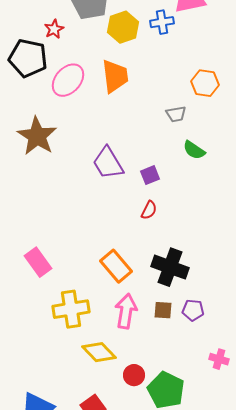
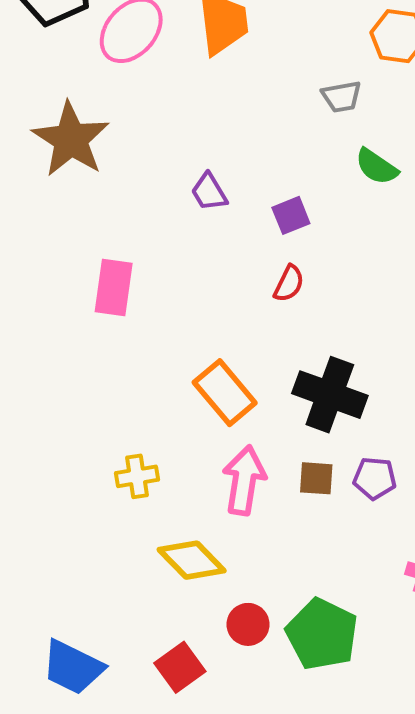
purple trapezoid: (108, 163) -> (209, 192), size x0.6
pink rectangle: (38, 262) -> (114, 287), moved, turned 44
yellow cross: (71, 309) -> (137, 476), size x0.6
red circle: (134, 375) -> (248, 624), moved

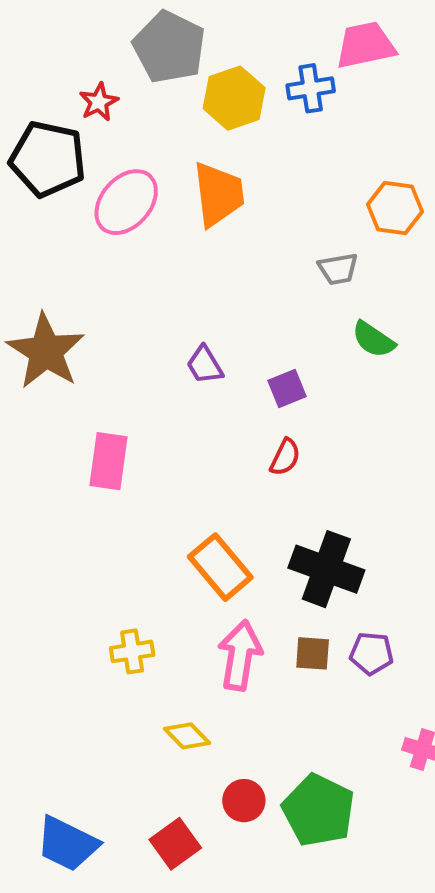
brown star: (71, 139) -> (46, 351), moved
yellow diamond: (192, 560) -> (187, 736), size x0.7

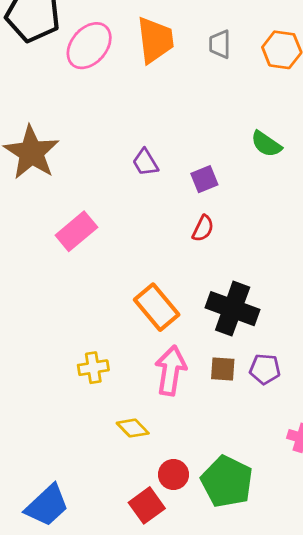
gray trapezoid: (338, 269) -> (220, 44), moved, turned 100
pink rectangle: (108, 461) -> (76, 231), turned 42
blue trapezoid: (67, 844) -> (47, 505), turned -69
red square: (175, 844) -> (147, 505), moved

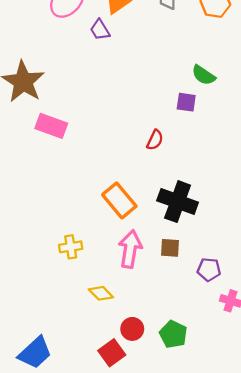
purple trapezoid: (145, 162) -> (100, 30), moved
purple square: (204, 179) -> (186, 102), moved, turned 30
pink rectangle: (76, 231) -> (51, 126), moved, turned 60
purple pentagon: (265, 369) -> (209, 270), moved
green pentagon: (227, 482) -> (173, 334), size x0.7

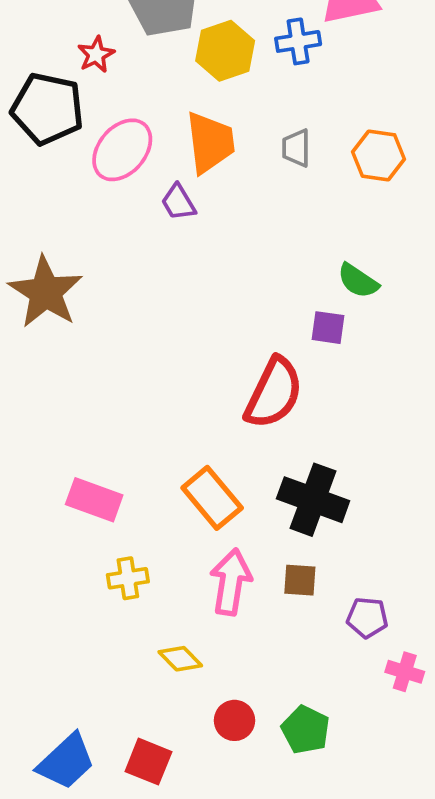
pink rectangle: (51, 126) -> (94, 500), moved
red semicircle: (155, 140) -> (274, 393), size x2.0
red square: (112, 353) -> (148, 762), moved, turned -32

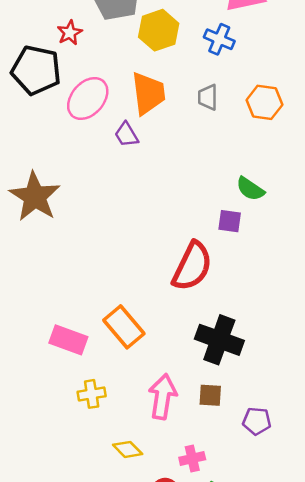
blue cross: (298, 41) -> (219, 39), moved, turned 32
orange rectangle: (212, 498) -> (124, 327), moved
pink cross: (405, 672) -> (192, 458), moved, turned -30

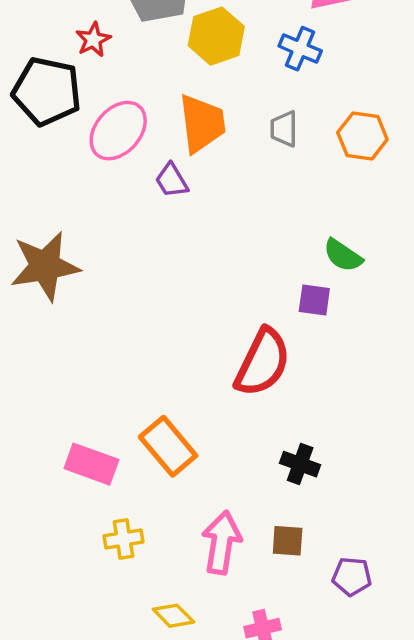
brown star: (35, 197) -> (45, 266), turned 30
black cross: (219, 340) -> (300, 464), size x0.6

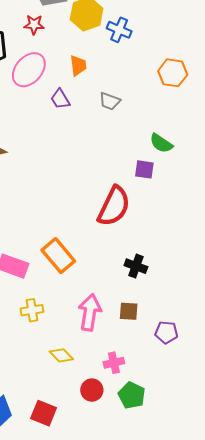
red star: (93, 40) -> (34, 25), moved, turned 30
blue cross: (300, 49) -> (119, 30), moved
orange trapezoid: (202, 123) -> (78, 65), size x0.6
gray trapezoid: (284, 129) -> (110, 101), moved, turned -70

